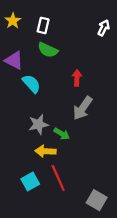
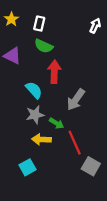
red arrow: (77, 78) -> (54, 72), moved, size x1.5
cyan semicircle: (31, 84) -> (34, 90), moved
red line: (58, 178) -> (75, 143), moved
gray square: (97, 200) -> (91, 166), moved

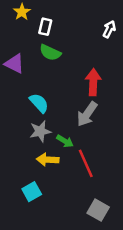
yellow star: (11, 19) -> (22, 12), moved
red arrow: (54, 72) -> (93, 82), moved
gray square: (91, 166) -> (98, 210), moved

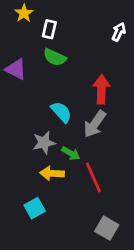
cyan semicircle: (39, 103) -> (61, 112), moved

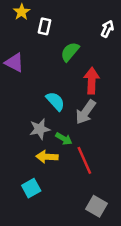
green semicircle: (55, 57) -> (70, 52), moved, turned 105

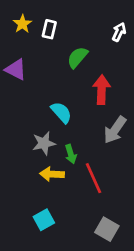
yellow star: (22, 12) -> (22, 24), moved
gray arrow: (86, 112) -> (115, 130), moved
green arrow: (64, 139) -> (71, 154), turned 42
cyan square: (31, 188) -> (44, 220), moved

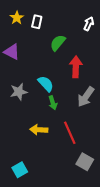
gray star: (44, 143) -> (19, 92), moved
green arrow: (71, 154) -> (53, 103), moved
cyan square: (44, 220) -> (20, 170), moved
gray square: (107, 229) -> (85, 162), moved

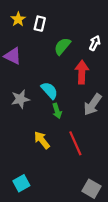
white arrow: (89, 24) -> (95, 43), moved
yellow arrow: (39, 130) -> (42, 140), turned 48
gray square: (85, 162) -> (92, 189), moved

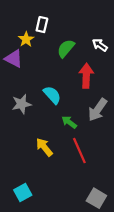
yellow star: (18, 19) -> (26, 39), moved
white arrow: (95, 43) -> (100, 45), turned -80
green arrow: (57, 111) -> (69, 122), moved, turned 144

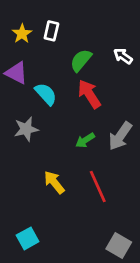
yellow star: (26, 39) -> (22, 34), moved
red arrow: (86, 76) -> (89, 94), moved, turned -35
cyan semicircle: (52, 95) -> (46, 94), moved
green arrow: (69, 122) -> (85, 140), moved, turned -70

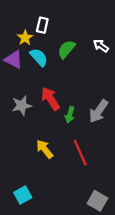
yellow star: (22, 34) -> (25, 38), moved
cyan semicircle: (46, 94) -> (39, 57), moved
red arrow: (89, 94) -> (50, 99), moved
green arrow: (85, 140) -> (70, 115), turned -42

